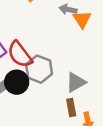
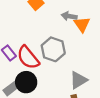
gray hexagon: (39, 69) -> (53, 49), moved

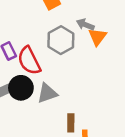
gray hexagon: (53, 49) -> (61, 40), moved
gray triangle: (78, 80) -> (47, 93), moved

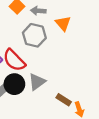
gray arrow: (85, 25) -> (38, 11), moved
brown rectangle: (71, 123) -> (64, 100), turned -40

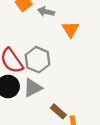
gray hexagon: (34, 35) -> (38, 60), moved

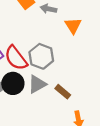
brown rectangle: (58, 111) -> (63, 92), moved

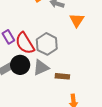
brown rectangle: (63, 92) -> (62, 76), turned -40

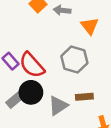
gray hexagon: (47, 44) -> (74, 60), moved
gray triangle: (41, 68) -> (58, 106), moved

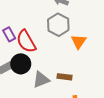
orange triangle: (90, 26) -> (79, 42), moved
gray hexagon: (74, 60) -> (58, 25), moved

